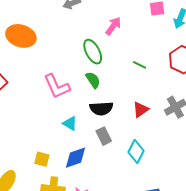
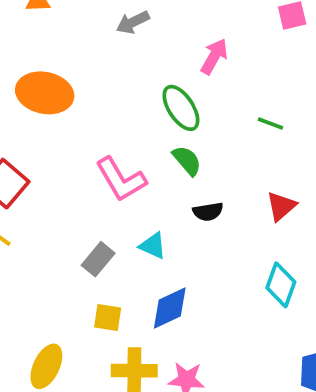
black semicircle: (101, 108) -> (208, 212), size x0.7
gray rectangle: (104, 136) -> (98, 259), moved, turned 72

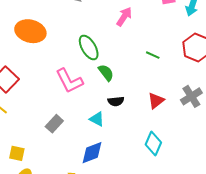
green ellipse: (181, 108) -> (89, 47), moved
cyan triangle: (153, 246) -> (97, 119), moved
yellow square: (108, 318) -> (17, 153), moved

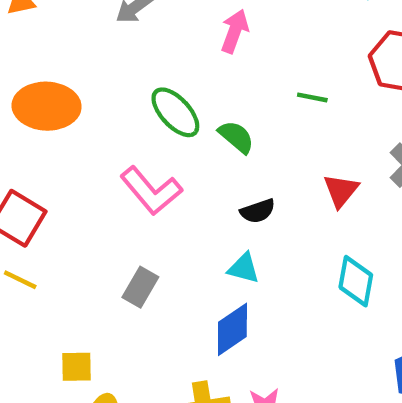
green semicircle: (106, 73) -> (236, 137), moved
cyan triangle: (97, 119) -> (244, 268), moved

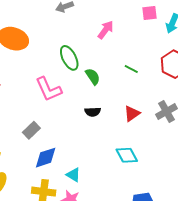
cyan triangle: (244, 268) -> (73, 175), moved
cyan diamond: (356, 281) -> (127, 155), turned -55
blue diamond: (232, 329) -> (46, 158), moved

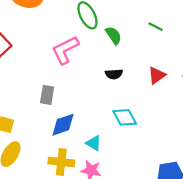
pink L-shape: (48, 89) -> (65, 50), turned 88
gray rectangle: (31, 130) -> (47, 95), turned -36
cyan diamond: (127, 155) -> (125, 117), moved

